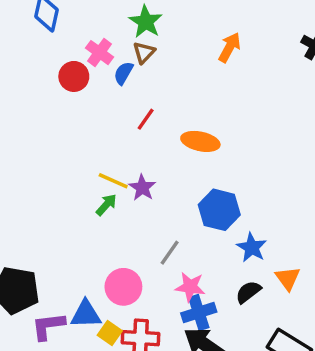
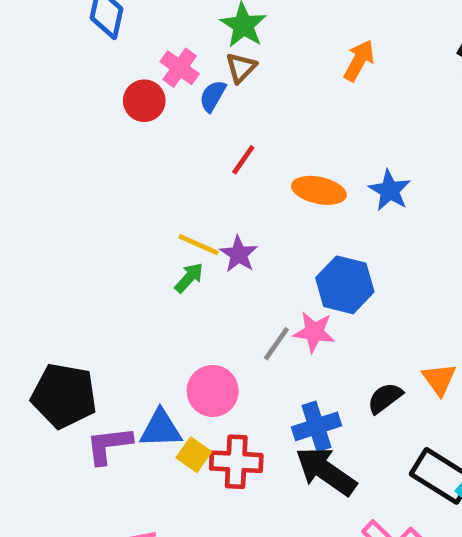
blue star: (252, 247) -> (390, 190), moved
pink star: (190, 287) -> (314, 332), moved

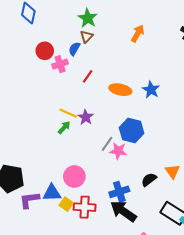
pink cross: (180, 68) -> (60, 64), moved, turned 35
gray line: (276, 344) -> (107, 144), moved

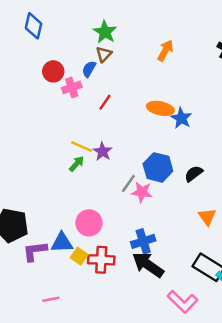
orange ellipse: (120, 90) -> (160, 108), moved
black semicircle: (149, 180) -> (194, 174), moved

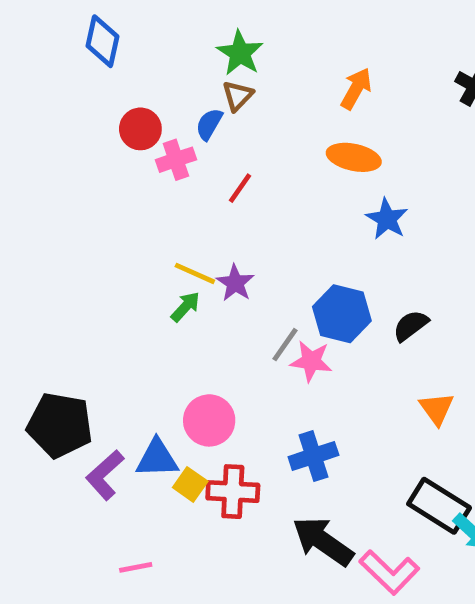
orange ellipse: (160, 108) -> (354, 157), moved
purple L-shape: (35, 251) -> (105, 475), turned -35
black arrow: (148, 265) -> (323, 541), moved

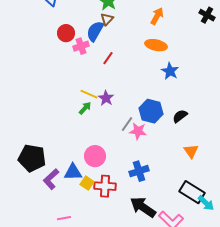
blue semicircle: (209, 124) -> (95, 31), size x1.5

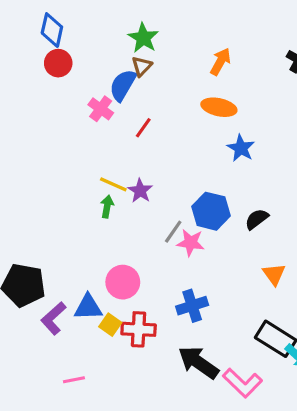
red circle: (66, 33) -> (58, 63), moved
pink cross: (81, 46) -> (101, 109), turned -35
green arrow: (85, 108) -> (107, 206), turned -32

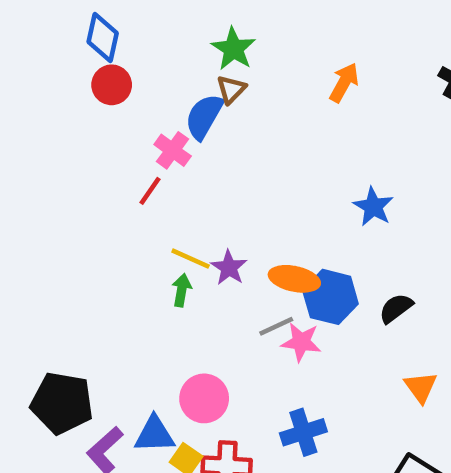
orange ellipse: (219, 107) -> (294, 279), moved
red line: (143, 128) -> (150, 191), moved
gray line: (173, 232) -> (276, 326), turned 30

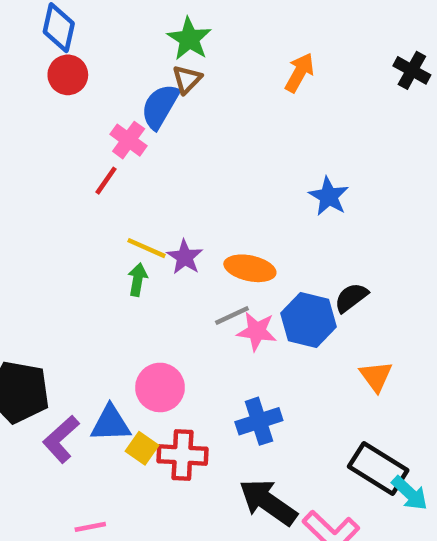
blue hexagon: (330, 297) -> (308, 320), moved

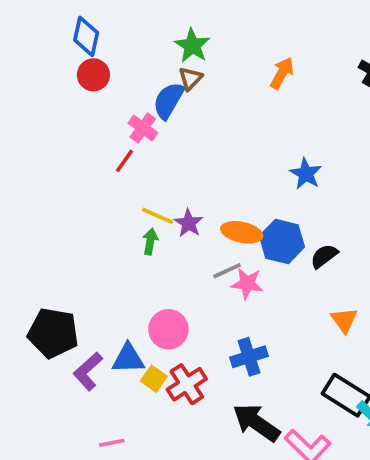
blue hexagon: (308, 320) -> (282, 241), moved
red cross: (182, 455) -> (187, 384), turned -36

